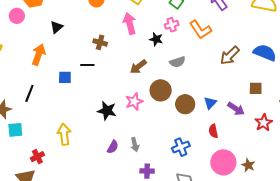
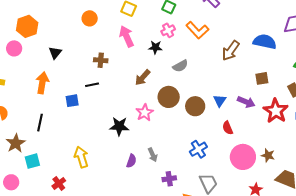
red star: (264, 123) -> (276, 111), size x1.4

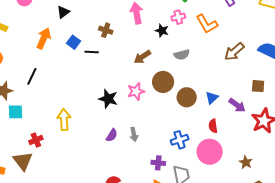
blue square: (72, 101) -> (73, 42), moved, turned 32
pink circle: (243, 157) -> (210, 152), moved
purple cross: (169, 179) -> (158, 163), moved

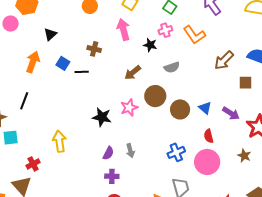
brown square: (258, 86) -> (246, 83), moved
blue triangle: (212, 98) -> (205, 108), turned -32
brown star: (246, 162) -> (244, 156), moved
purple cross: (158, 163) -> (112, 176), moved

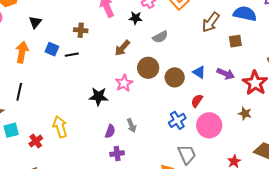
red semicircle: (209, 136) -> (197, 101), moved, turned 56
red cross: (33, 164) -> (36, 141), moved

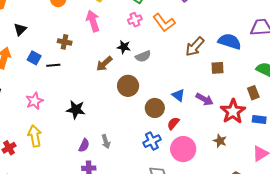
black star: (136, 18) -> (124, 47), moved
brown circle: (175, 77) -> (155, 108), moved
pink star: (124, 83) -> (34, 101), moved

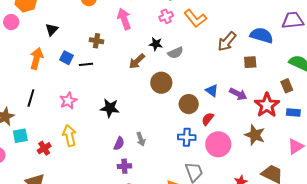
blue cross: (152, 141) -> (187, 137), turned 30
brown star: (220, 141) -> (255, 135), size x1.5

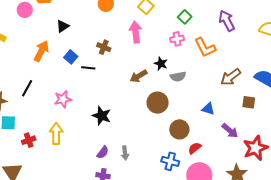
blue triangle: (212, 91) -> (208, 109), moved, turned -32

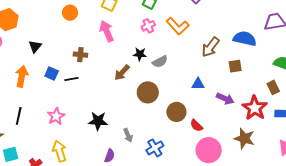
red semicircle: (195, 148) -> (196, 126), turned -80
gray arrow: (125, 153) -> (128, 135), moved
blue cross: (170, 161) -> (155, 148), moved, turned -30

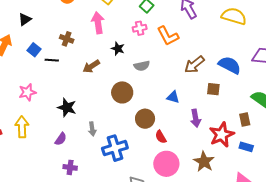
black star: (140, 54) -> (118, 49), moved
brown arrow: (122, 73) -> (91, 66), moved
purple arrow: (225, 99) -> (195, 118), turned 42
blue cross: (155, 148) -> (115, 148), size x1.4
purple semicircle: (110, 156) -> (61, 139), moved

